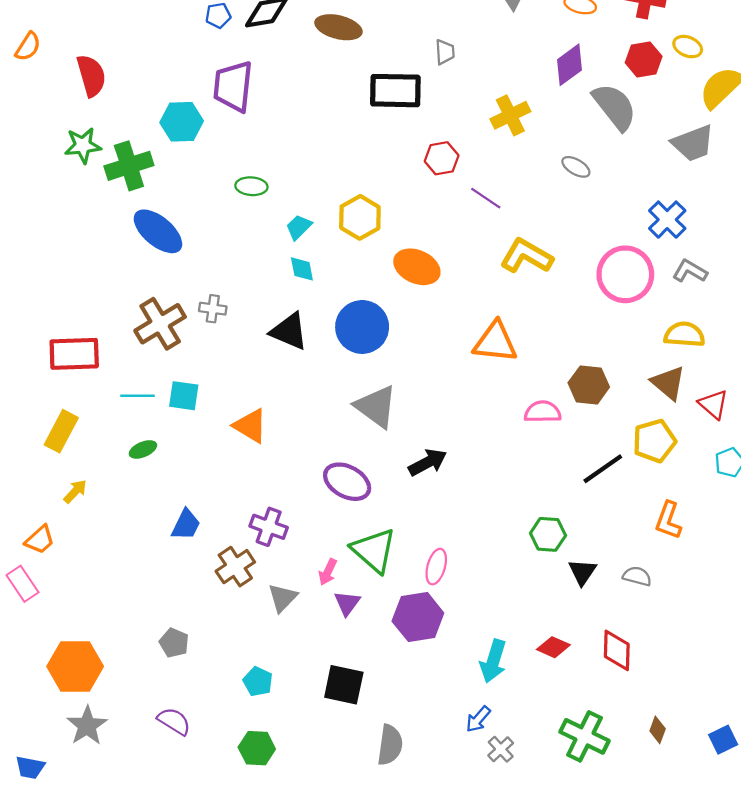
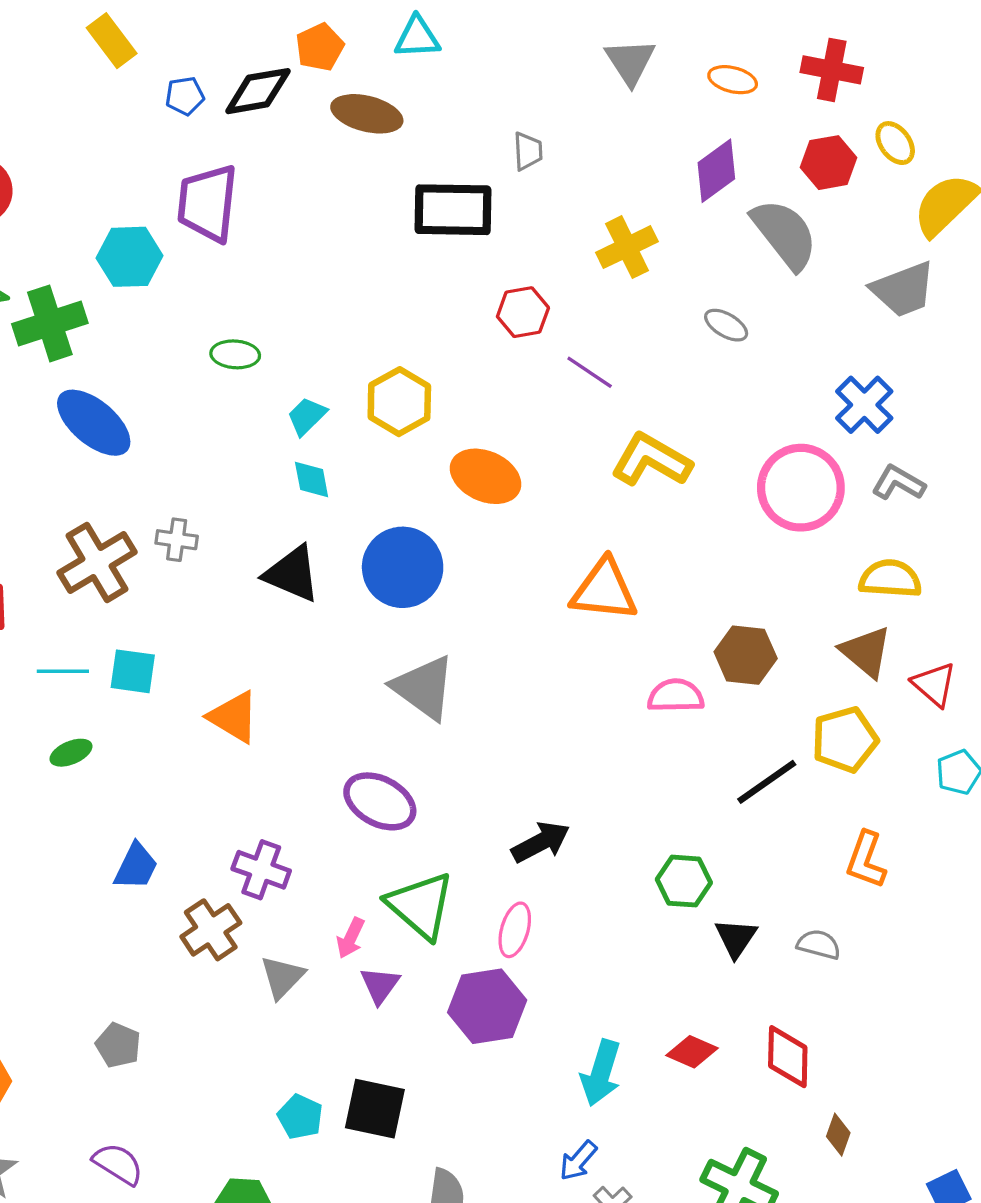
yellow ellipse: (688, 47) -> (895, 143), turned 32
black arrow: (428, 462) -> (541, 842), moved
cyan pentagon: (258, 682) -> (300, 1117), moved
brown diamond: (658, 730) -> (838, 1135), moved

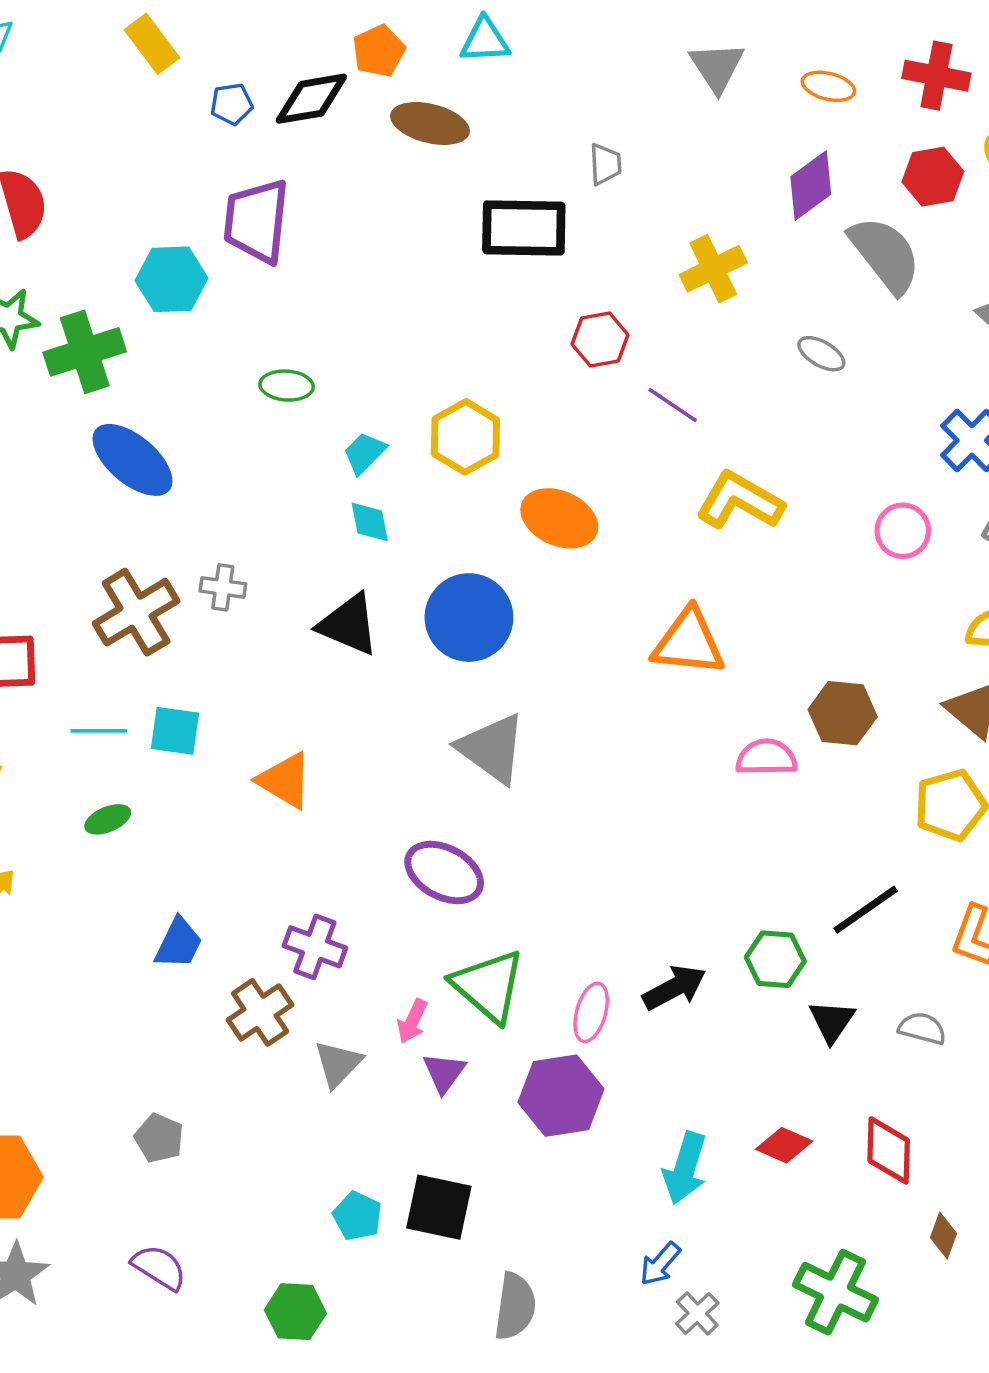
pink circle: (801, 488) -> (903, 531), size x0.6
black line: (767, 782) -> (866, 910), moved
black arrow: (541, 842) -> (674, 988), moved

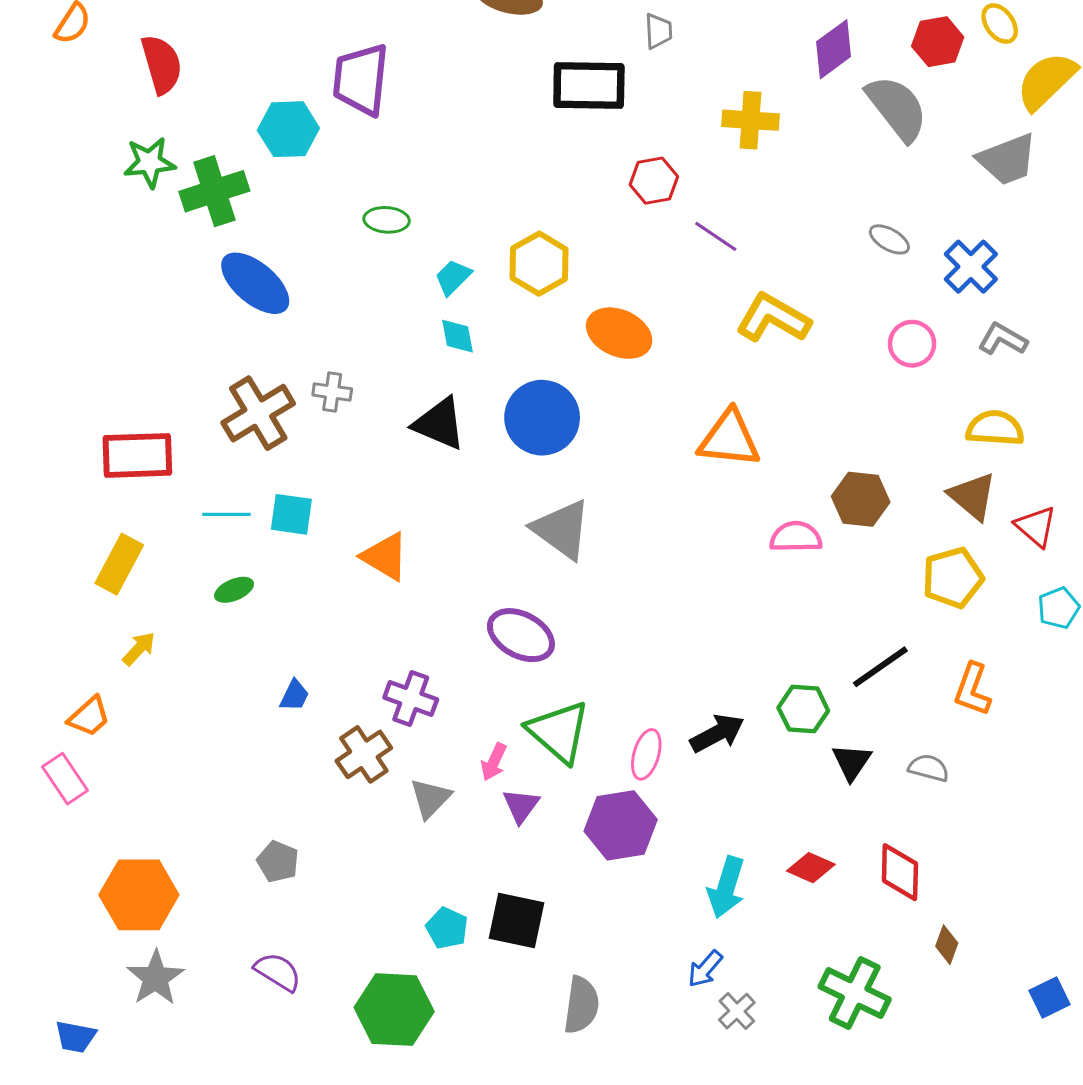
yellow cross: (713, 269) -> (750, 120), turned 30
gray ellipse: (821, 354) -> (889, 239), moved
blue trapezoid: (179, 943) -> (294, 695), size x0.7
green hexagon: (295, 1312) -> (394, 1010), size x1.5

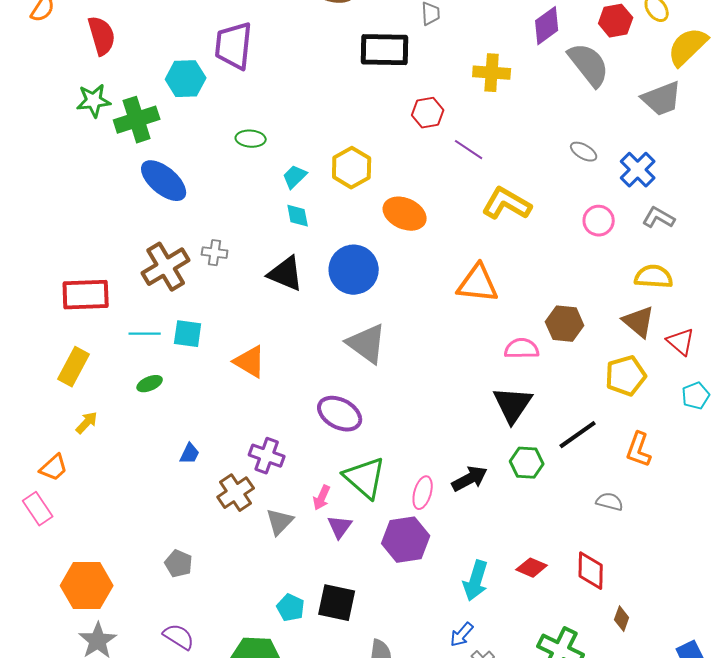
black triangle: (852, 762) -> (513, 405), moved, size x1.5

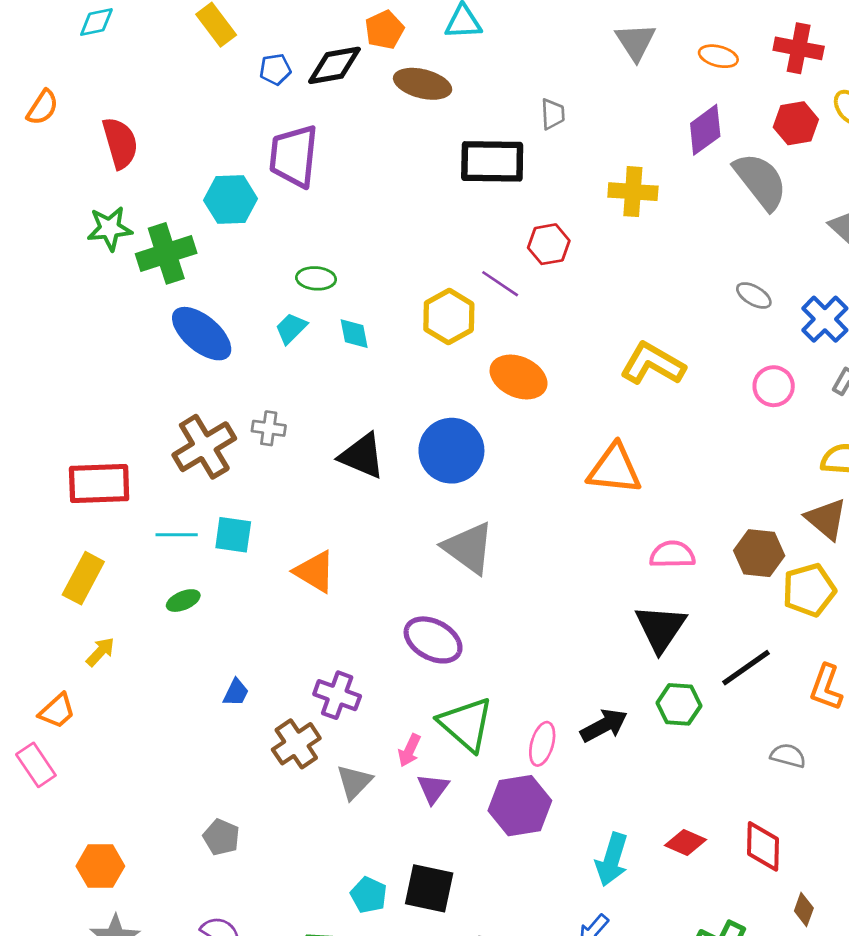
purple line: (469, 150) -> (500, 284), moved
cyan trapezoid: (295, 177) -> (291, 328), moved
cyan diamond: (298, 216) -> (354, 334), moved
brown hexagon: (565, 324) -> (759, 553), moved
orange hexagon: (87, 586) -> (100, 866), size x0.7

